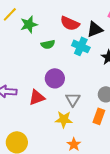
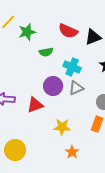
cyan cross: (81, 46) -> (72, 67), moved
gray triangle: (73, 99) -> (76, 88), moved, turned 35

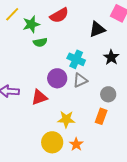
red semicircle: (68, 31) -> (59, 15), moved, turned -54
green semicircle: (46, 52) -> (40, 42), moved
yellow circle: (15, 150) -> (52, 142), moved

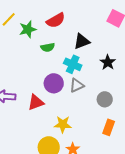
black triangle: (97, 29) -> (82, 41), moved
green semicircle: (40, 42) -> (48, 47), moved
orange rectangle: (101, 116) -> (109, 127), moved

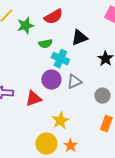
cyan cross: (73, 64) -> (60, 59), moved
yellow star: (63, 124) -> (60, 121), turned -30

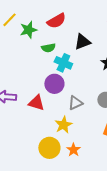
gray triangle: (74, 82) -> (75, 103), moved
red triangle: (33, 99) -> (36, 103), turned 36

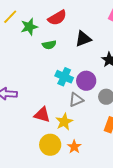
cyan cross: (63, 63) -> (64, 77), moved
purple circle: (54, 84) -> (86, 81), moved
red triangle: (36, 103) -> (42, 115), moved

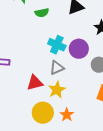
gray triangle: (76, 100) -> (57, 68), moved
red triangle: (42, 115) -> (35, 83), turned -30

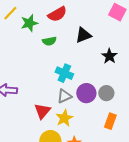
purple circle: (79, 49) -> (86, 93), moved
red triangle: (35, 83) -> (42, 111), turned -36

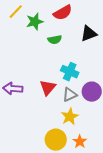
red triangle: (42, 111) -> (48, 88), moved

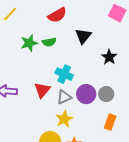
green star: (35, 22) -> (29, 43), moved
black triangle: (89, 34) -> (83, 36), turned -30

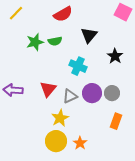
cyan cross: (64, 74) -> (78, 66), moved
yellow star: (64, 119) -> (60, 118), moved

